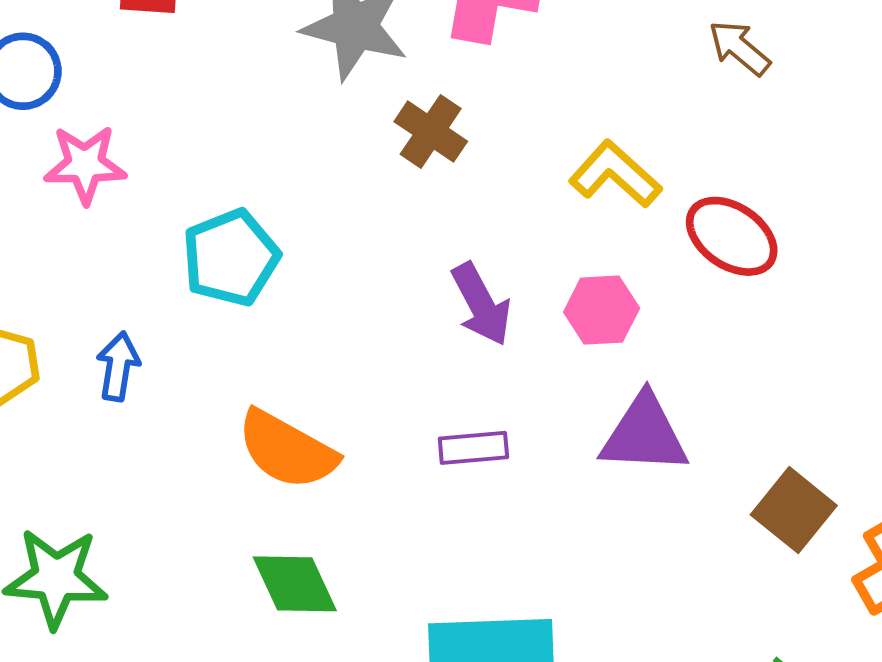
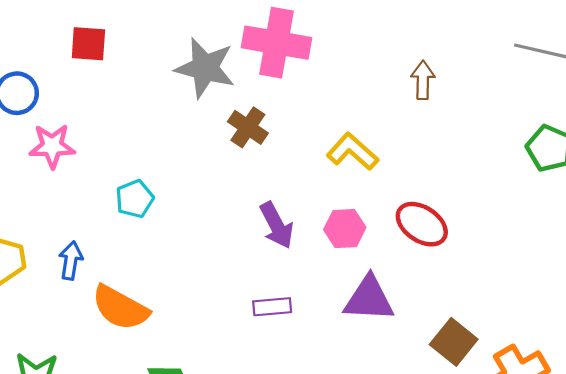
brown arrow: (739, 48) -> (423, 80), turned 51
red ellipse: (732, 236) -> (422, 224), moved
cyan pentagon: (231, 258) -> (135, 199), size x0.7
orange semicircle: (287, 450) -> (120, 308), moved

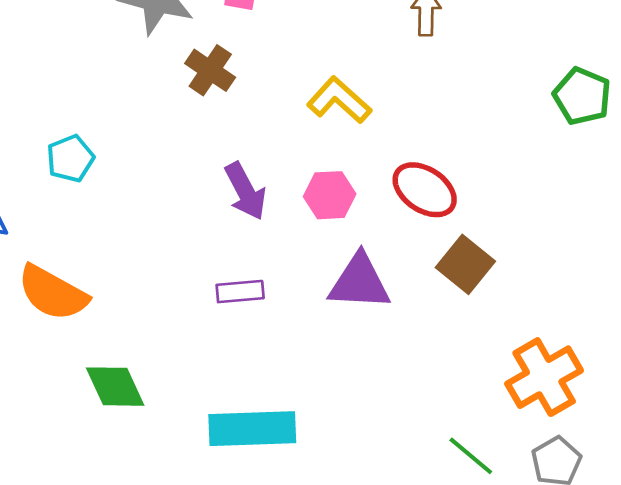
brown square: (454, 342) -> (465, 264), moved

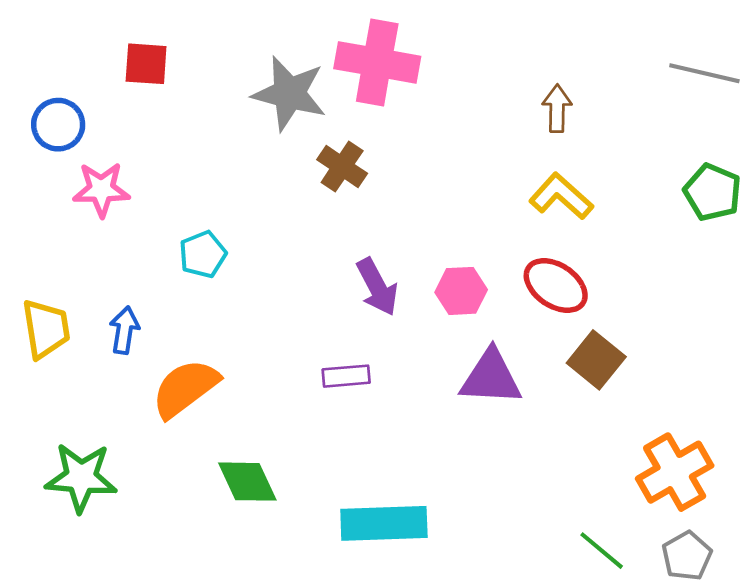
yellow L-shape: (339, 100) -> (561, 196), moved
purple rectangle: (240, 292) -> (346, 376), moved
orange semicircle: (53, 293) -> (185, 388), turned 114

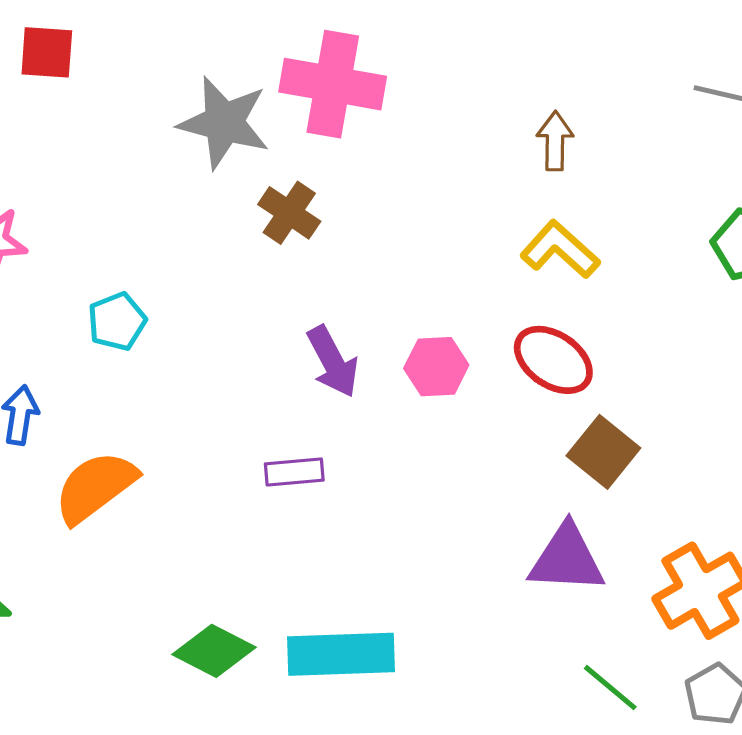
red square: (146, 64) -> (47, 52), moved
purple triangle: (491, 377) -> (567, 559), moved
green diamond: (247, 482) -> (214, 651), moved, turned -38

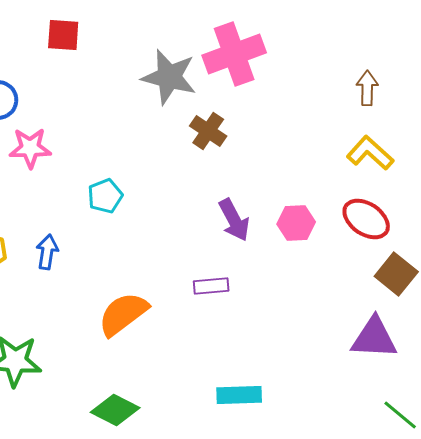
pink cross: (333, 84) -> (234, 54), turned -30
orange semicircle: (95, 487) -> (123, 314), moved
green diamond: (214, 651) -> (115, 410), moved
cyan rectangle: (341, 654) -> (239, 395), size x0.7

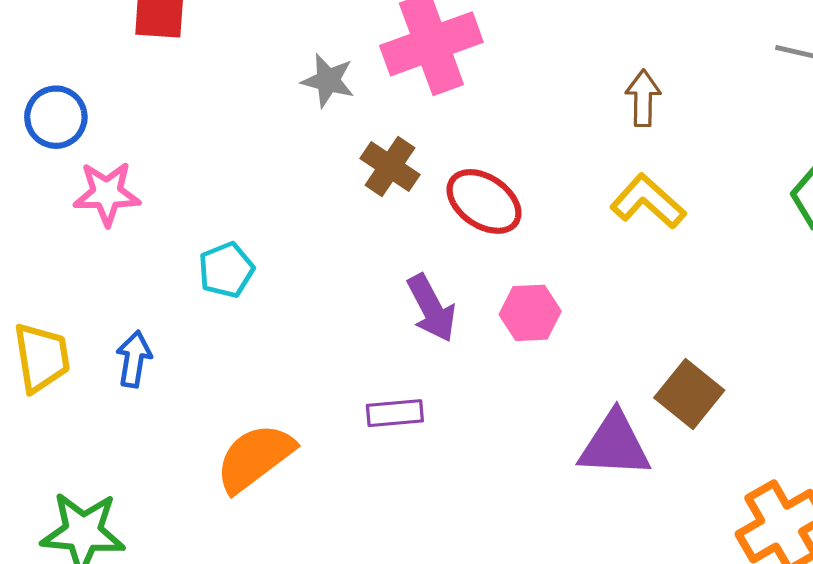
gray star: (169, 77) -> (328, 81), size x0.6
red ellipse: (366, 219) -> (484, 201), moved
purple triangle: (374, 338) -> (614, 445), moved

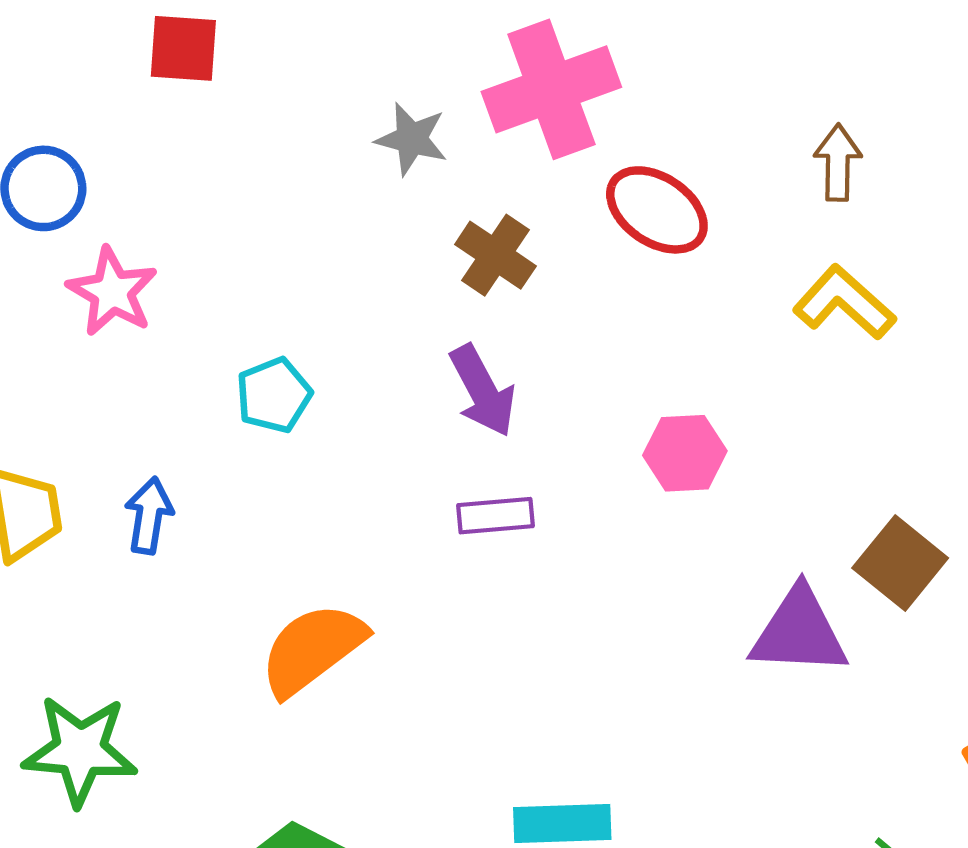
pink star: (107, 194) -> (112, 292), turned 30
red ellipse: (484, 201) -> (657, 210), moved
purple arrow: (431, 308) -> (483, 391), moved
purple rectangle: (395, 413) -> (495, 516), moved

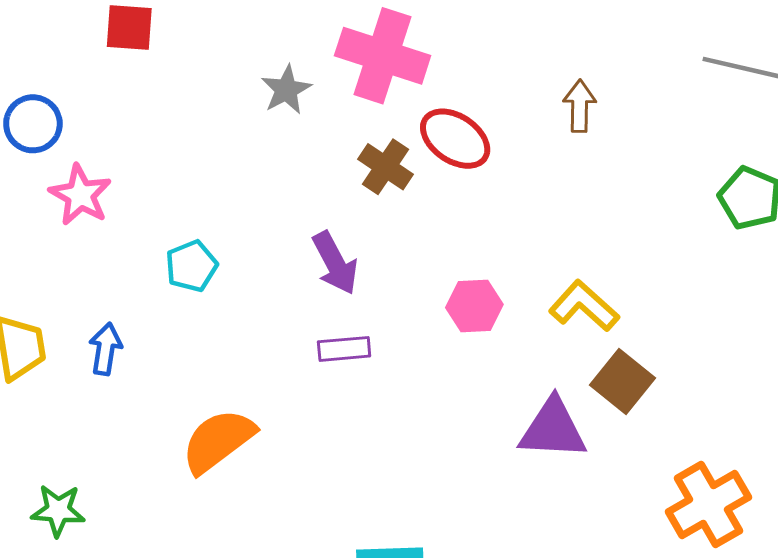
pink cross: (551, 89) -> (383, 56), turned 38
gray star: (412, 139) -> (286, 90), turned 30
brown cross: (495, 255) -> (385, 167), moved
yellow L-shape: (844, 303) -> (584, 306), moved
green star: (80, 750) -> (58, 510), size x0.7

